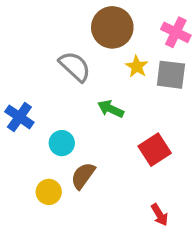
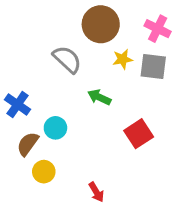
yellow star: (137, 66) -> (123, 59), turned 30
brown semicircle: (83, 176) -> (28, 144), moved
red arrow: (160, 215) -> (96, 192), moved

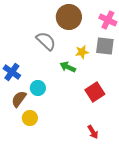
yellow star: (123, 59) -> (82, 52), moved
red arrow: (96, 192) -> (93, 132), moved

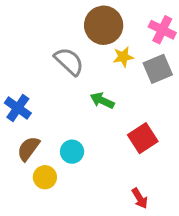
gray square: (105, 46) -> (158, 69), turned -30
yellow star: (82, 52) -> (123, 57), moved
cyan circle: (38, 88) -> (72, 152), moved

